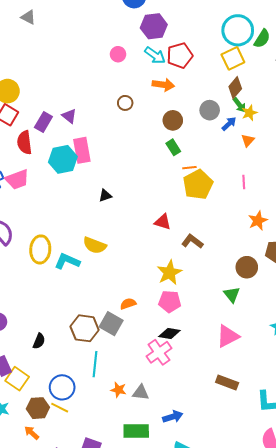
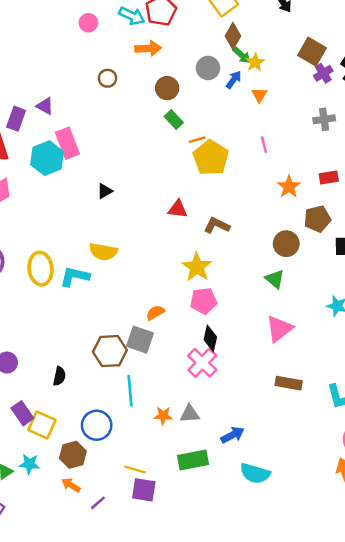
black diamond: (169, 333) -> (210, 338), turned -75
yellow line: (60, 408) -> (135, 469), moved

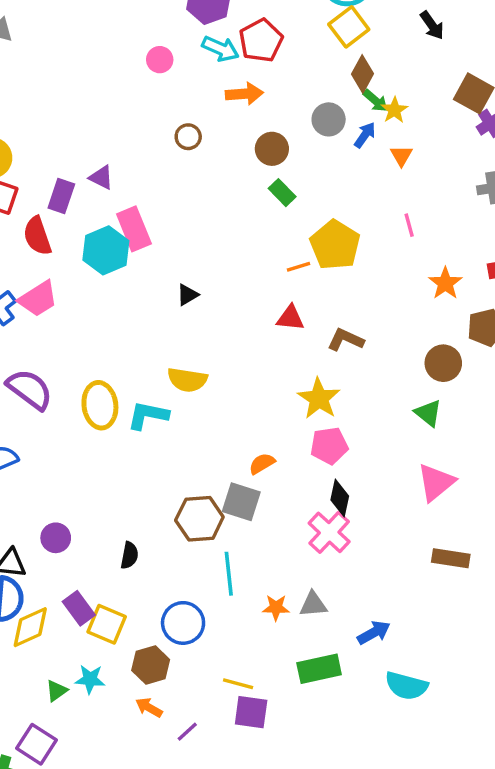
orange line: (197, 140) -> (299, 267), moved

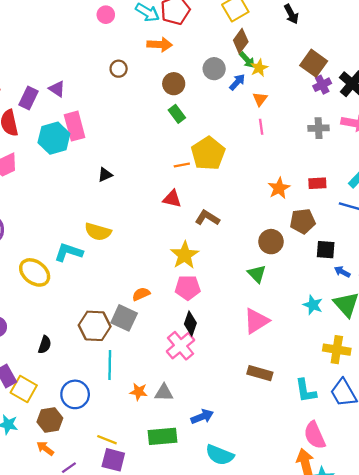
pink line: (409, 225) -> (261, 127), moved
yellow ellipse: (100, 405) -> (35, 272), moved, turned -52

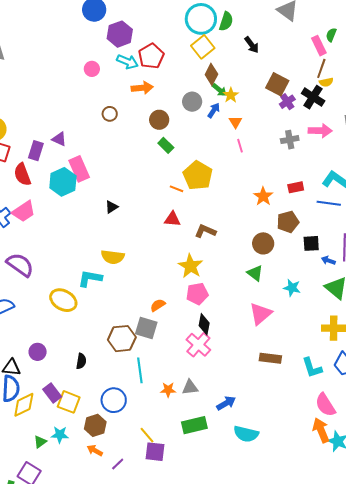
orange line: (182, 165) -> (177, 189), turned 40
cyan star: (313, 305) -> (292, 288), moved
yellow line: (107, 440) -> (147, 435), turned 36

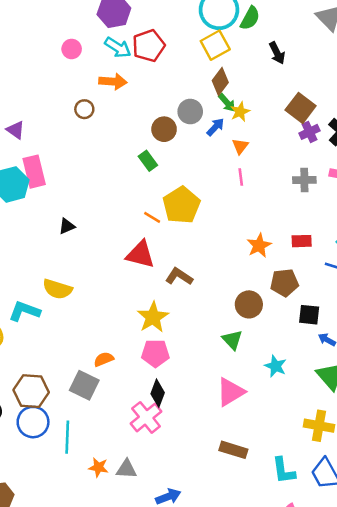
orange arrow: (142, 88) -> (113, 82), moved
brown circle: (159, 120) -> (164, 129), moved
red triangle: (172, 219) -> (140, 254), size x1.4
brown hexagon: (122, 339) -> (31, 391), moved
blue circle: (114, 400) -> (33, 422), moved

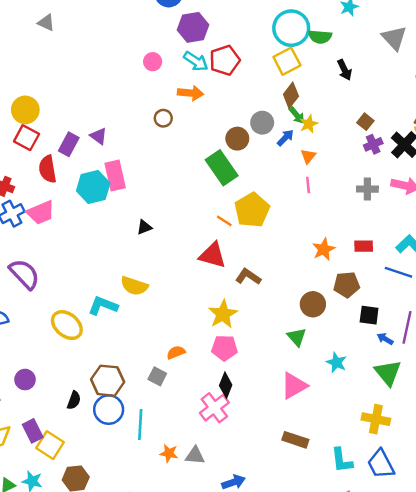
green semicircle: (250, 18) -> (320, 37), turned 65
brown square: (301, 108) -> (365, 122), size x0.6
green rectangle: (148, 161) -> (222, 168), size x1.8
gray square: (84, 385) -> (157, 376), size x0.7

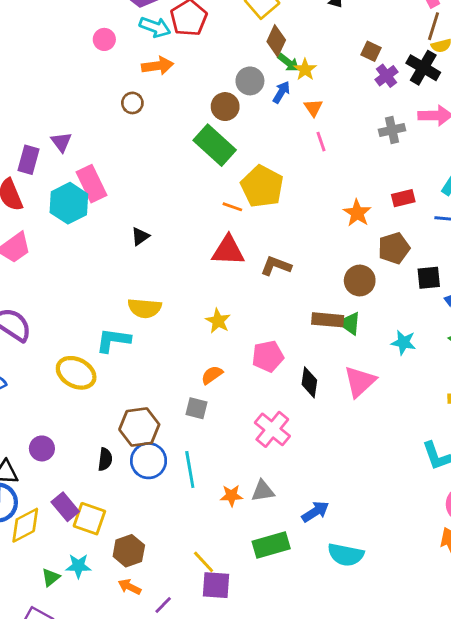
purple triangle: (99, 136) -> (61, 142), turned 30
yellow star: (223, 314) -> (218, 321), moved, size x0.7
black diamond: (226, 385) -> (309, 382), moved
brown rectangle: (295, 440) -> (328, 320), moved

